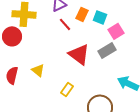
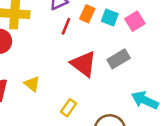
red line: (65, 24) -> (66, 26), turned 64
pink square: (116, 31) -> (135, 21), moved

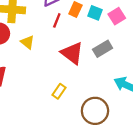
yellow triangle: (32, 84) -> (27, 42), moved

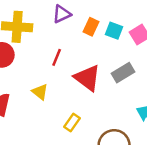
red line: (57, 20) -> (57, 57), moved
yellow triangle: (27, 42) -> (40, 92), moved

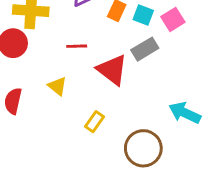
red line: (57, 57) -> (77, 46), turned 66
gray rectangle: (123, 73) -> (145, 49), moved

